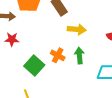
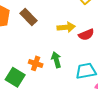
yellow arrow: (77, 29) -> (66, 27), moved

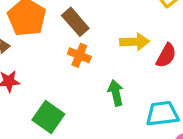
red semicircle: (86, 35) -> (166, 56), turned -42
orange cross: (36, 63) -> (79, 55), moved

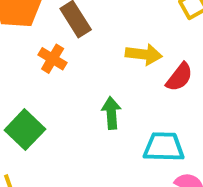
orange cross: (79, 55) -> (53, 59), moved

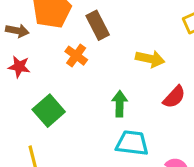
red semicircle: (179, 77) -> (174, 97), moved
cyan trapezoid: (164, 147) -> (132, 143), moved

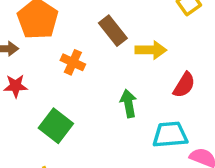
brown rectangle: (98, 25) -> (113, 31), moved
cyan trapezoid: (132, 143) -> (170, 135), moved

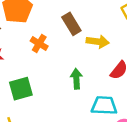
green square: (56, 126) -> (21, 89), turned 30

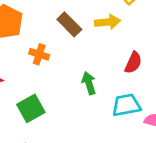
yellow arrow: (98, 42) -> (108, 22), moved

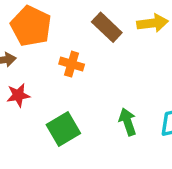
green arrow: (89, 83) -> (128, 122), moved

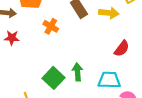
green square: (63, 129) -> (53, 78), moved, turned -30

